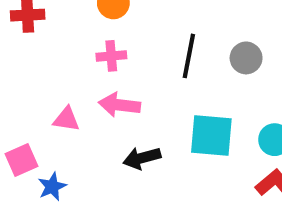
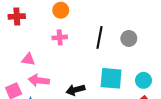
pink arrow: (119, 105) -> (39, 80), moved
pink triangle: (66, 119) -> (28, 59), moved

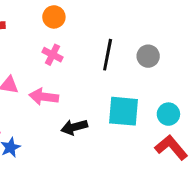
pink cross: (60, 37) -> (52, 55), turned 32
pink arrow: (39, 80) -> (44, 97), moved

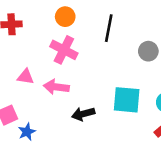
pink cross: (52, 55) -> (64, 50), size x1.5
black line: (108, 55) -> (109, 28), moved

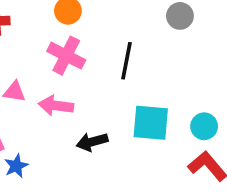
black line: (109, 28) -> (127, 61), moved
gray circle: (148, 51) -> (180, 16), moved

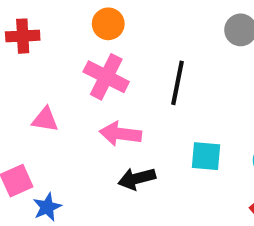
pink arrow: (56, 106) -> (120, 134), moved
cyan square: (151, 123) -> (206, 156), size x0.7

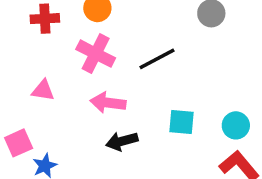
red cross: (23, 36) -> (45, 19), moved
black line: (177, 83) -> (157, 59), turned 51

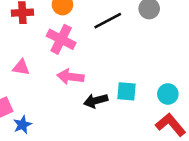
black line: (157, 59) -> (108, 21), moved
black arrow: (122, 141) -> (96, 101), moved

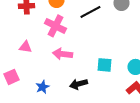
black arrow: (96, 101) -> (78, 84), moved
blue star: (22, 125) -> (42, 87), moved

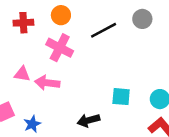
pink arrow: (62, 54) -> (47, 83), moved
blue star: (42, 87) -> (32, 124), moved

